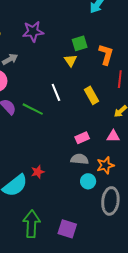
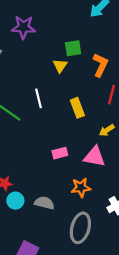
pink triangle: (113, 136) -> (94, 157), size x1.5
gray semicircle: (80, 159) -> (44, 203), moved
cyan circle: (88, 181) -> (15, 201), moved

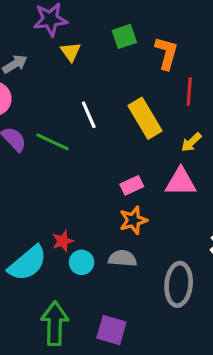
yellow triangle: (60, 66) -> (71, 52), moved
yellow rectangle: (77, 108) -> (145, 118), size x1.4
orange star: (81, 188) -> (133, 220), moved

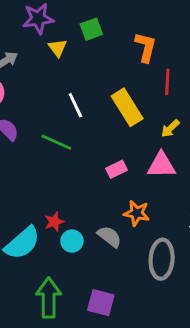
green square: (124, 36) -> (91, 29), moved
green line: (53, 142) -> (56, 142), moved
orange star: (133, 220) -> (137, 213), moved, turned 30
gray semicircle: (122, 258) -> (109, 237), turned 35

